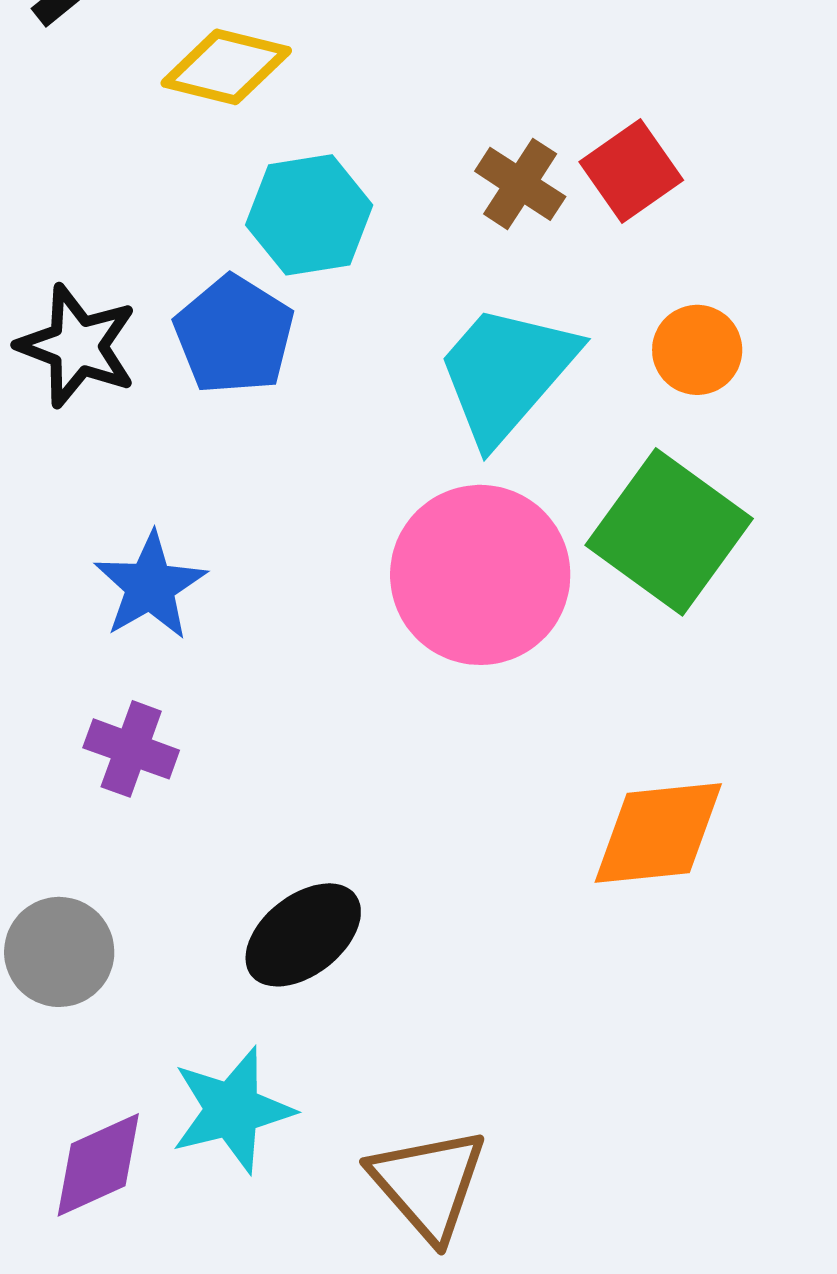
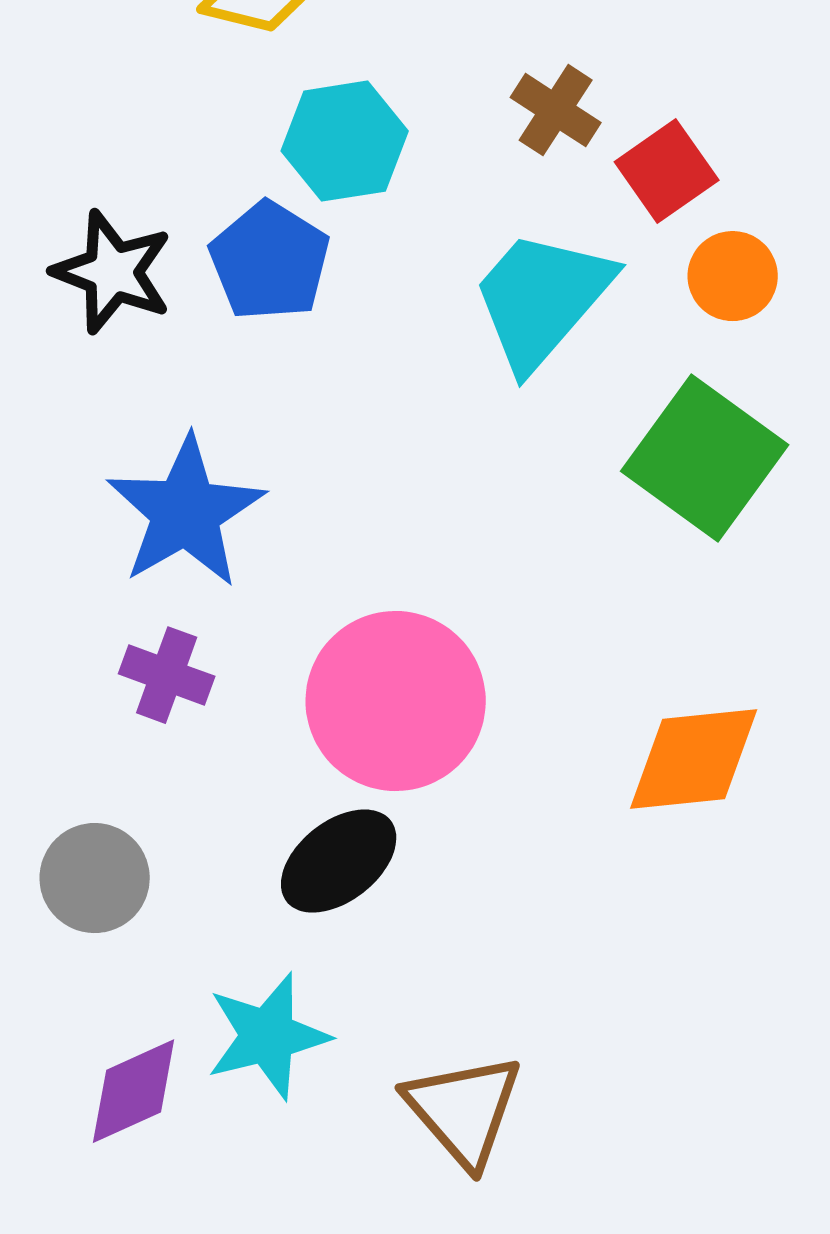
red square: (631, 171) -> (667, 171), moved
pink circle: (480, 575) -> (396, 701), moved
blue star: (150, 586) -> (186, 512), size x1.4

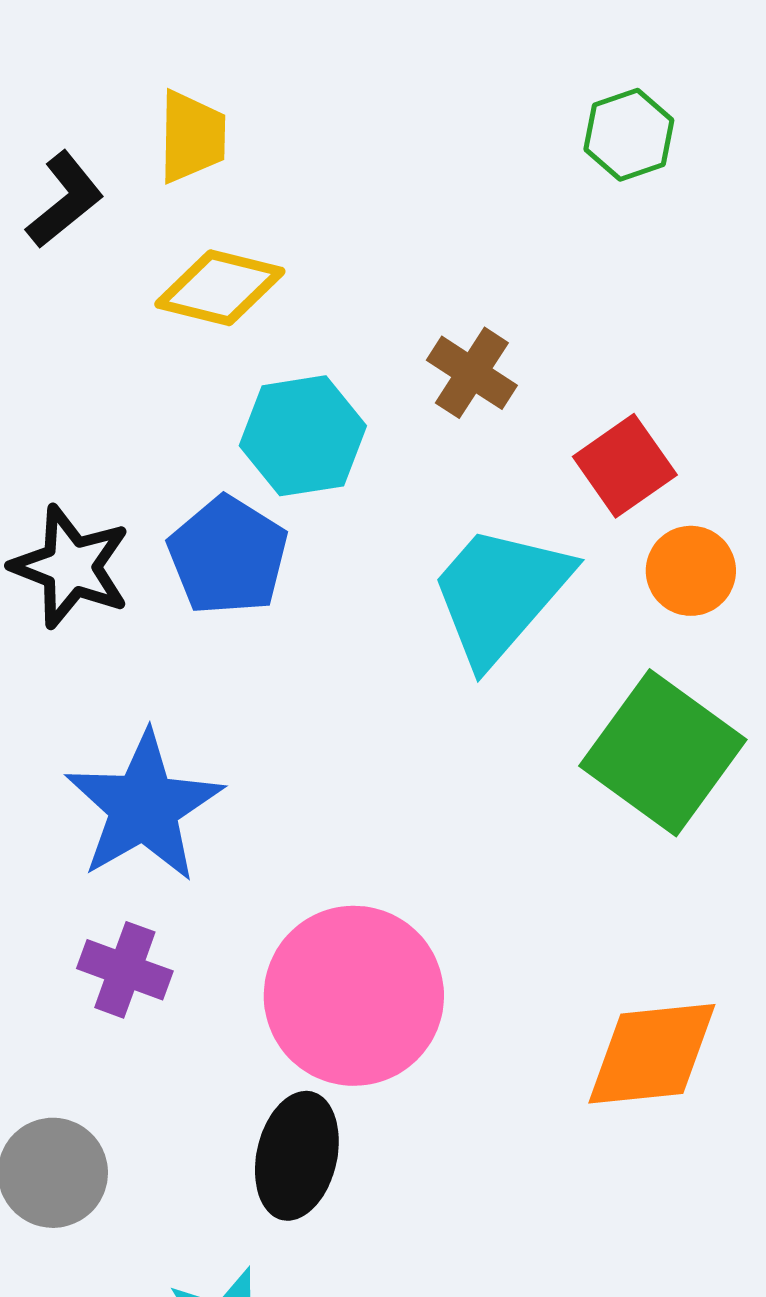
brown cross: (556, 110) -> (472, 373), moved
black ellipse: (339, 861) -> (297, 1156), turned -39

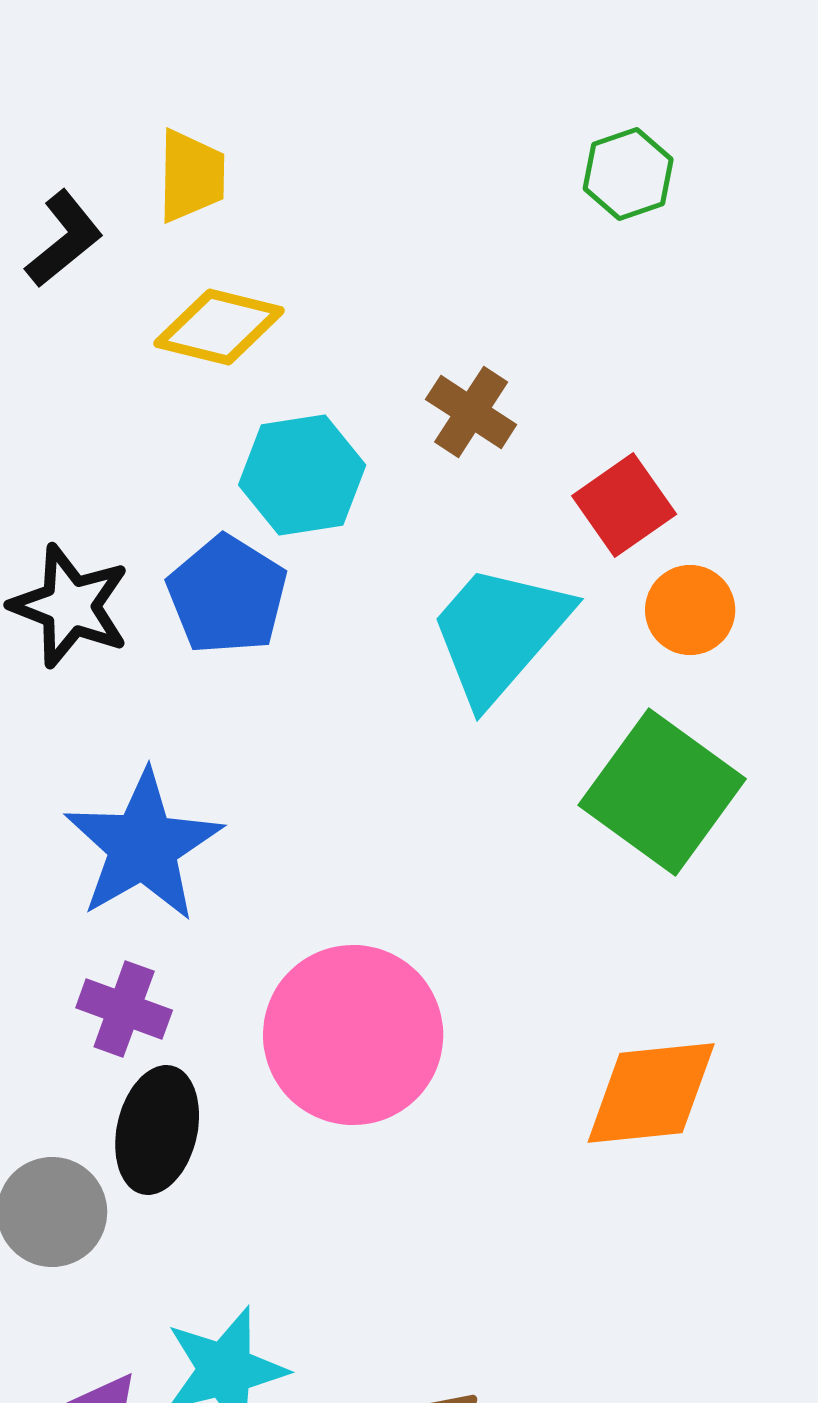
black ellipse: (297, 1156) -> (157, 1130), moved

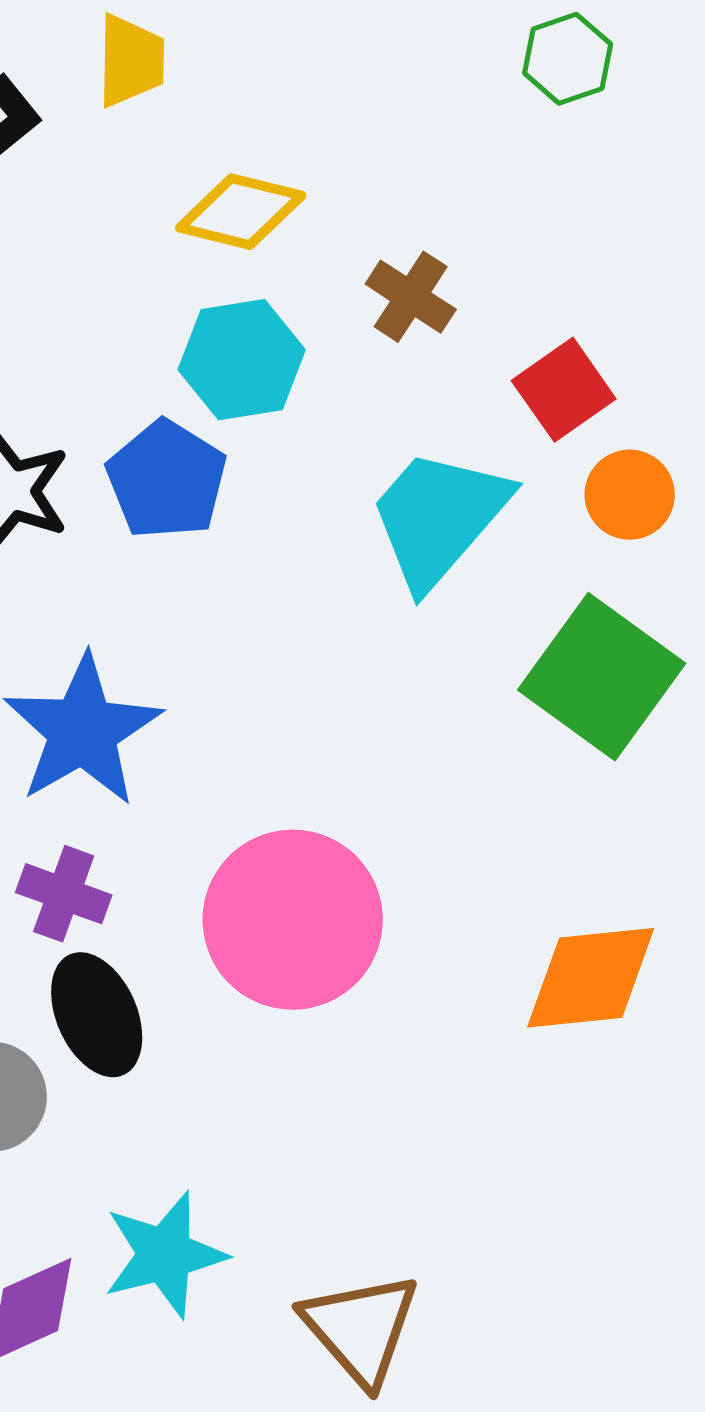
yellow diamond: (219, 327) -> (241, 212), moved
black ellipse: (157, 1130) -> (97, 1015), turned -37

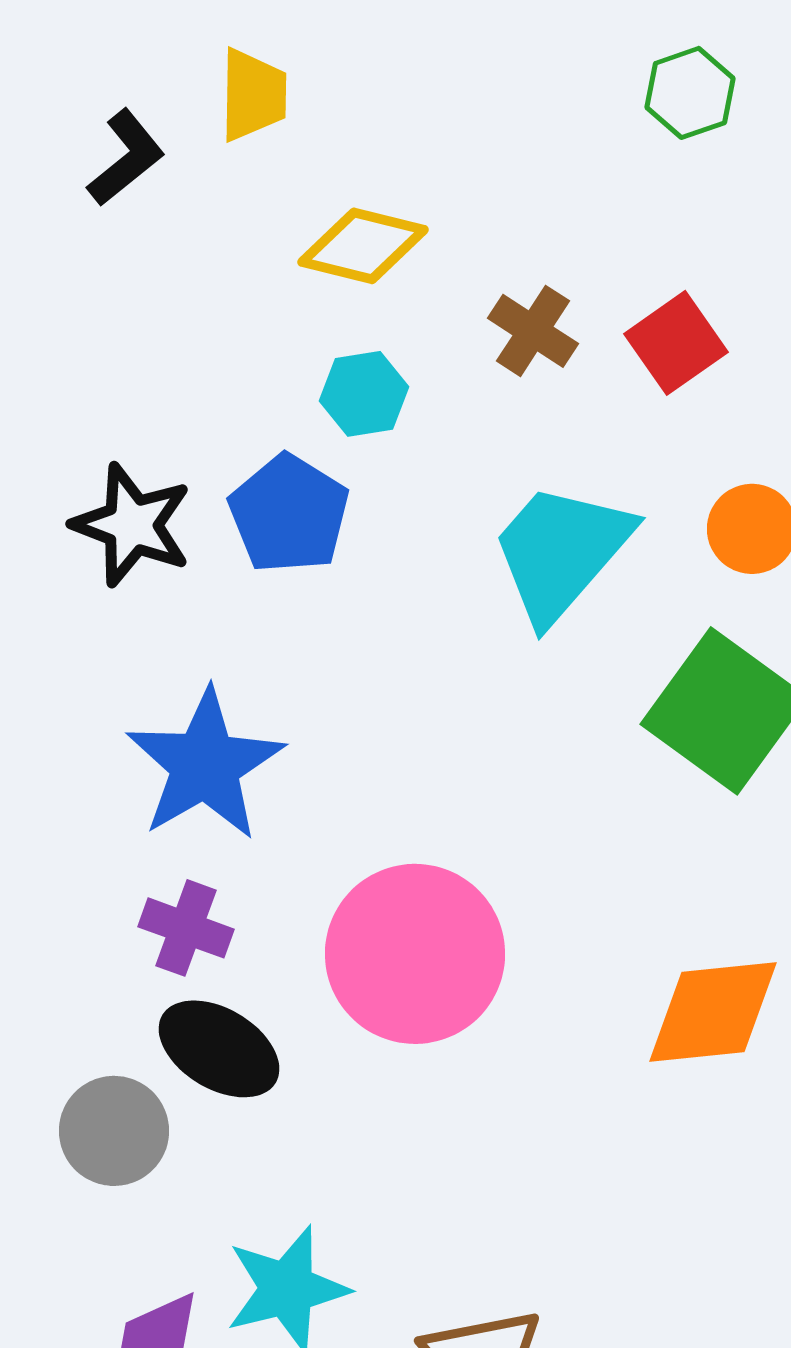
cyan hexagon: (242, 360) -> (364, 394), size x0.7
red square: (564, 390) -> (676, 343), moved
black ellipse: (97, 1015) -> (219, 1049), turned -35

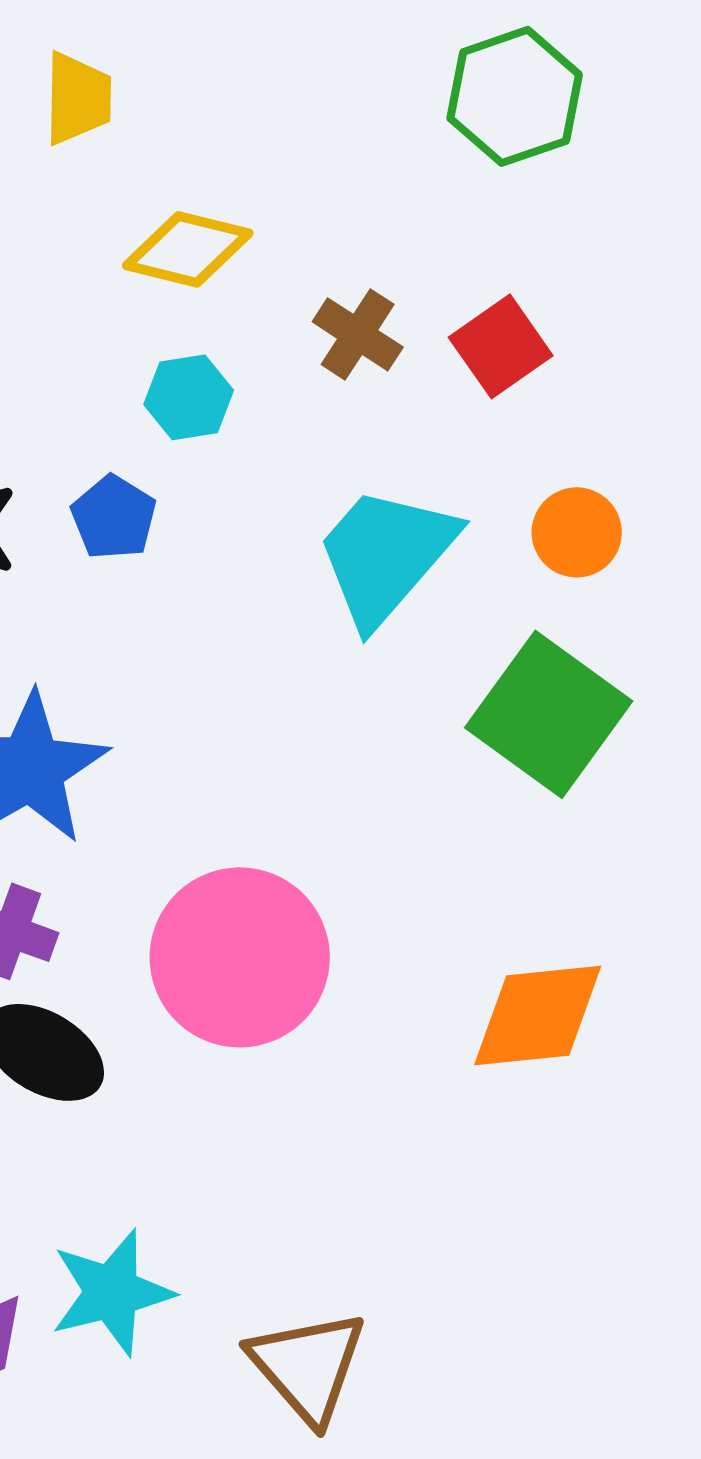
green hexagon: (690, 93) -> (515, 96), size x1.5
blue pentagon: (289, 514) -> (114, 517), size x0.7

